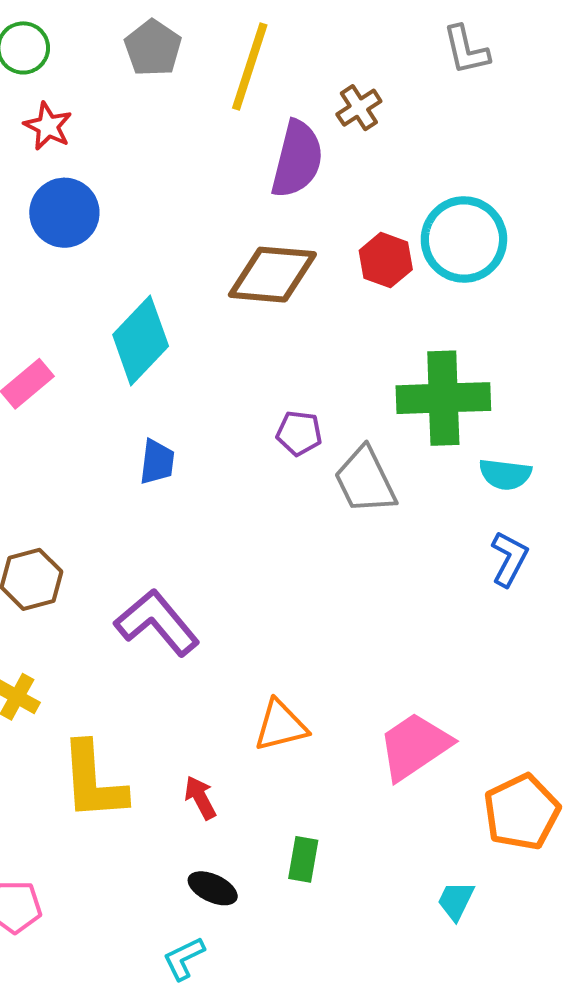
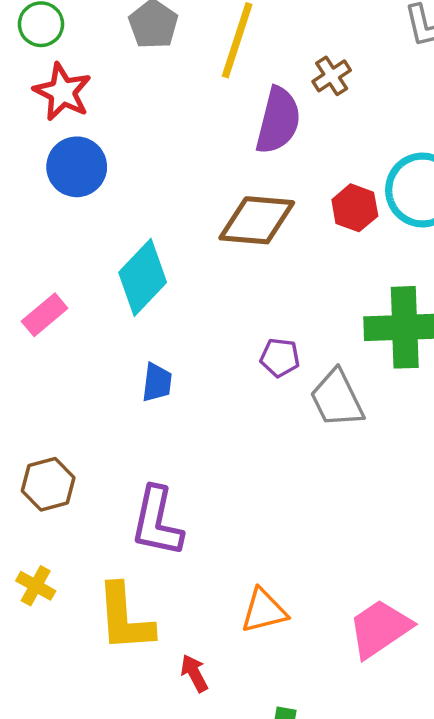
red star: (48, 126) -> (62, 92), size x1.4
purple L-shape: (157, 623) -> (157, 522), turned -128
yellow L-shape: (93, 781) -> (125, 618), moved

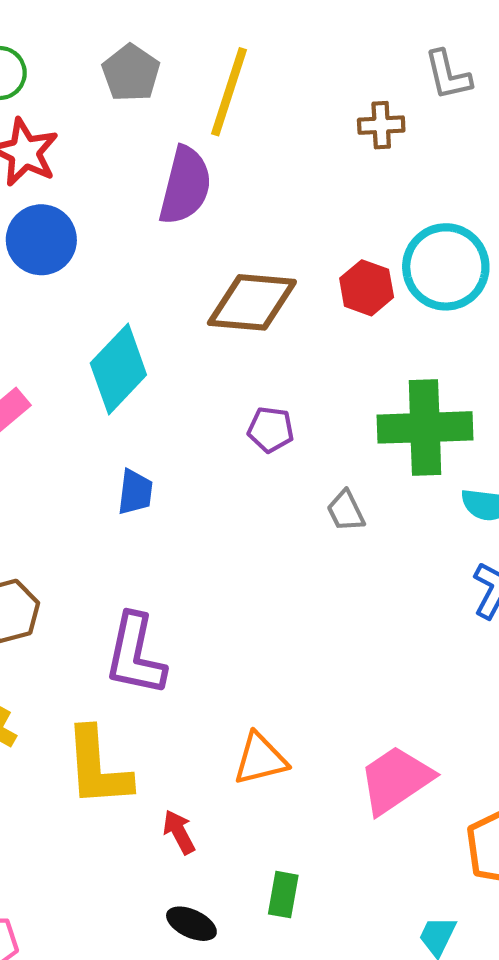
brown cross: (332, 76) -> (381, 125), moved, turned 30
purple semicircle: (278, 120) -> (185, 186), moved
purple pentagon: (280, 358) -> (271, 430), moved
gray trapezoid: (337, 399) -> (346, 511), size x0.6

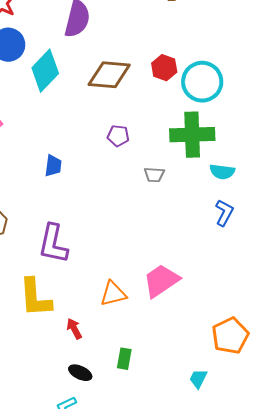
cyan circle: (446, 267) -> (202, 82), moved
cyan diamond: (118, 369) -> (45, 71), moved
gray trapezoid: (346, 511) -> (154, 175), turned -60
pink trapezoid: (396, 780) -> (161, 281), moved

